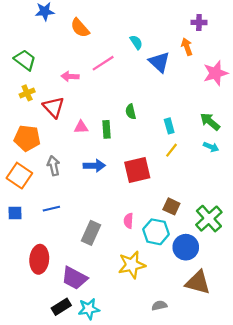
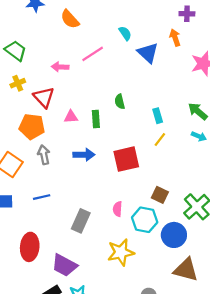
orange pentagon: (27, 138) -> (32, 127), moved

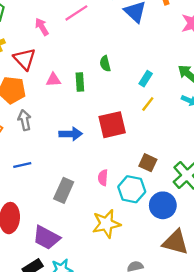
pink arrow: (60, 67) -> (42, 27), turned 56
cyan rectangle: (158, 116) -> (146, 79), turned 48
blue arrow: (84, 155) -> (71, 134), moved

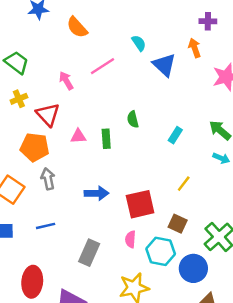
yellow line: (148, 104) -> (184, 184), moved
red square: (112, 125) -> (140, 204), moved

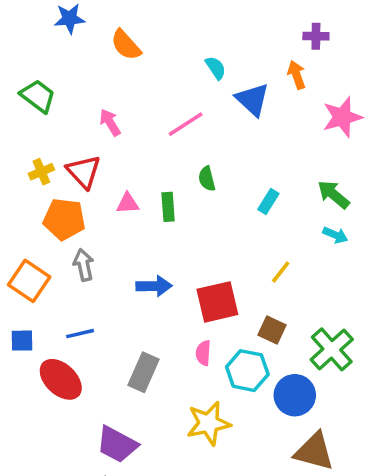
pink line: (103, 66) -> (186, 124), moved
yellow cross: (19, 99) -> (41, 172), moved
red ellipse: (32, 282) -> (61, 379), moved, turned -52

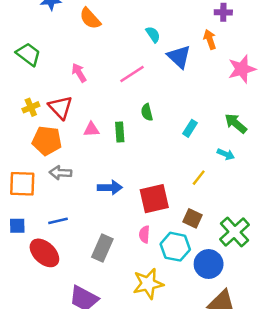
cyan arrow: (335, 235) -> (226, 154), moved
gray arrow: (84, 265) -> (60, 173), turned -75
orange square: (29, 281) -> (22, 184), turned -32

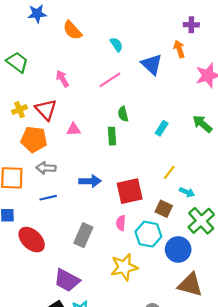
cyan semicircle: (153, 34) -> (116, 45), moved
green rectangle: (120, 132) -> (112, 136), moved
cyan arrow: (226, 154) -> (187, 192), moved
blue line: (58, 221) -> (48, 198), moved

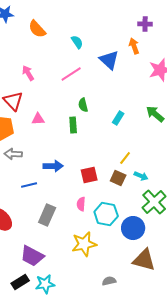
red square: (130, 191) -> (89, 175), size x0.7
blue line: (48, 198) -> (29, 185), moved
brown square: (164, 209) -> (118, 178), moved

